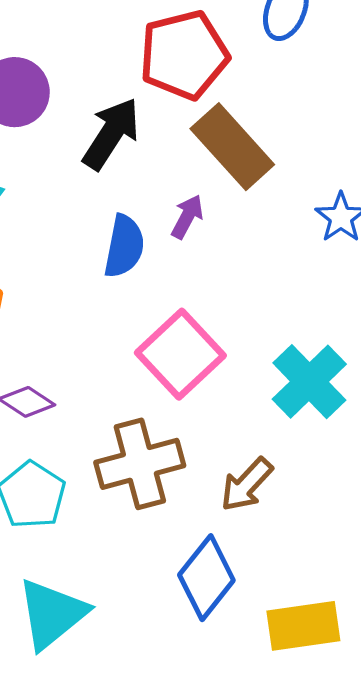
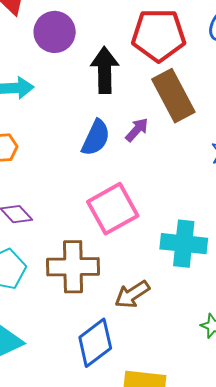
black arrow: (111, 134) -> (105, 70), turned -48
cyan cross: (309, 382) -> (184, 244), turned 36

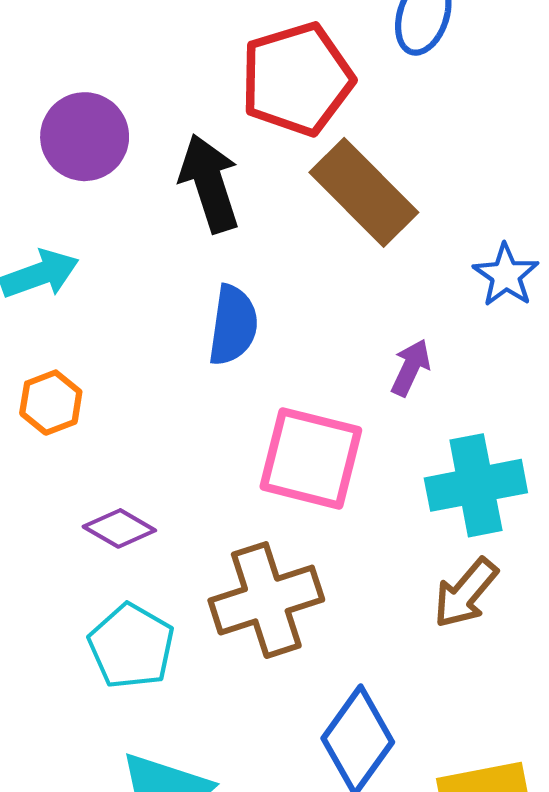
purple arrow: (137, 130) -> (411, 368), moved
pink square: (113, 209) -> (311, 458), turned -30
brown arrow: (132, 294) -> (466, 593), moved

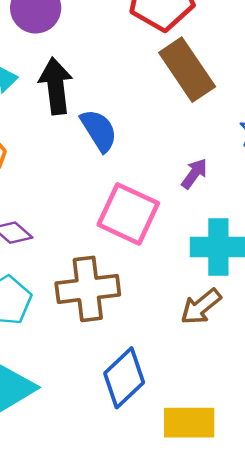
black arrow: (209, 183) -> (56, 86), moved
blue semicircle: (233, 325) -> (99, 130), turned -51

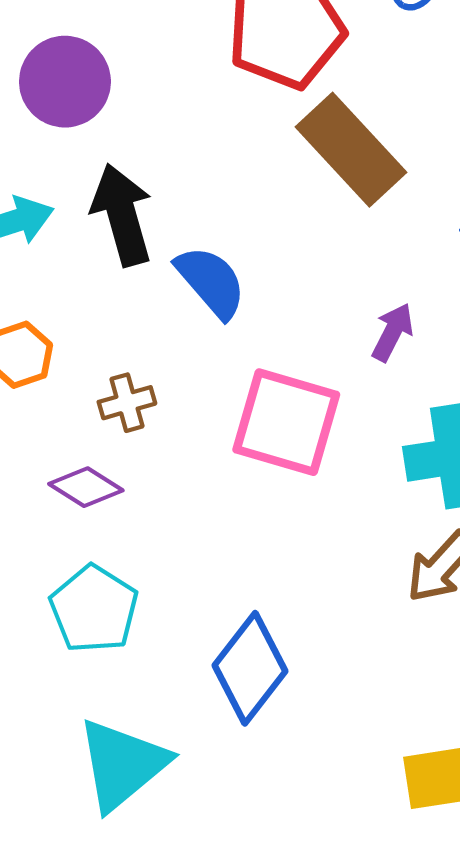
brown cross: (88, 289) -> (127, 403), moved, size x0.5
blue diamond: (124, 378) -> (250, 668), moved

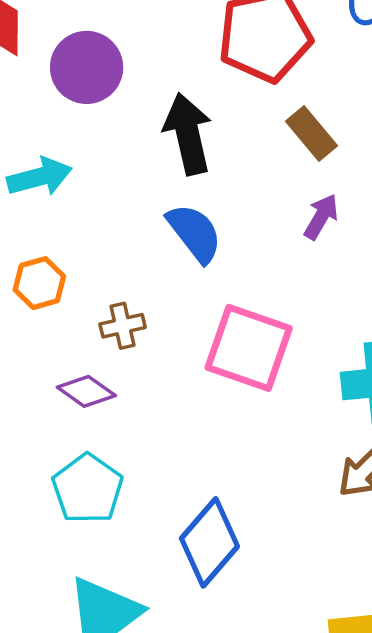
brown rectangle: (351, 150) -> (312, 133), size x0.6
black arrow: (122, 215) -> (188, 134), moved
purple arrow: (393, 332) -> (321, 217), moved

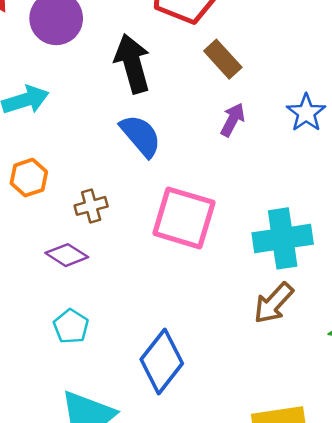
cyan pentagon: (88, 489) -> (71, 326), size x0.7

